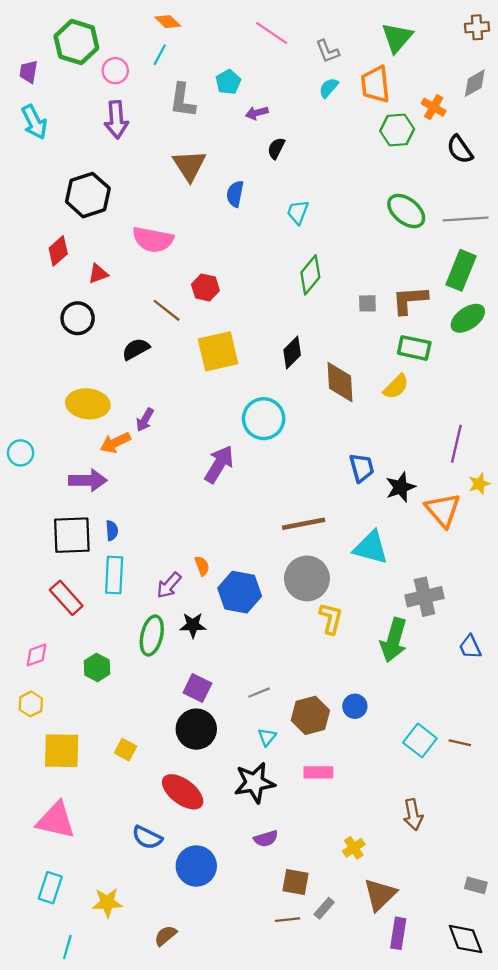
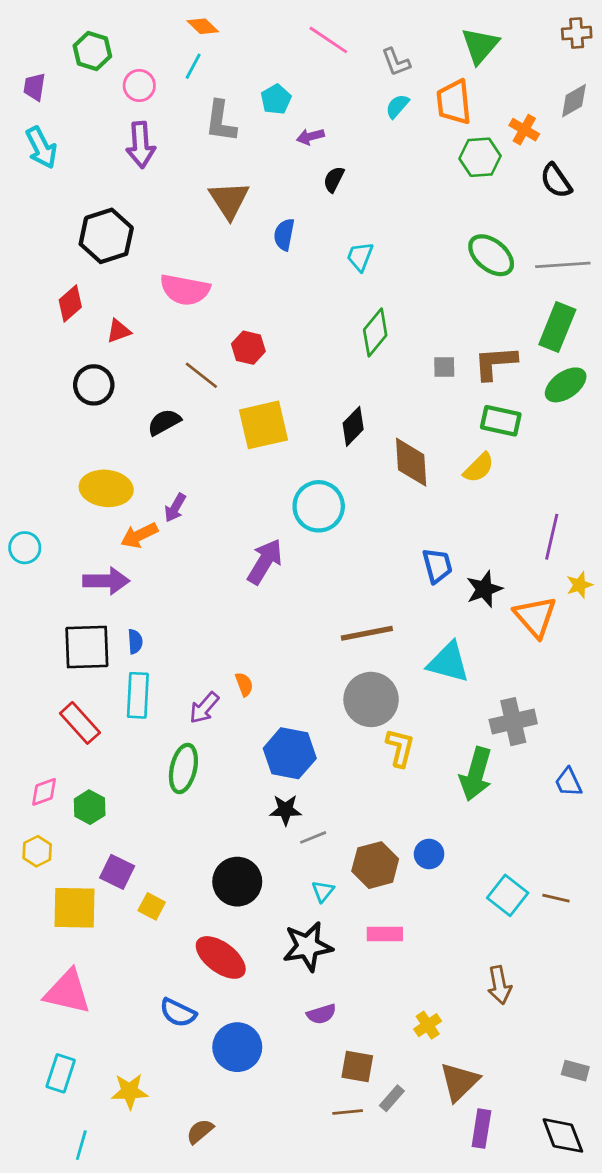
green hexagon: (76, 42) -> (92, 51), size x0.7
blue hexagon: (240, 592) -> (290, 753), moved
black star: (193, 625) -> (286, 810), moved
green hexagon: (97, 667) -> (90, 807), moved
purple square: (197, 688) -> (117, 872), moved

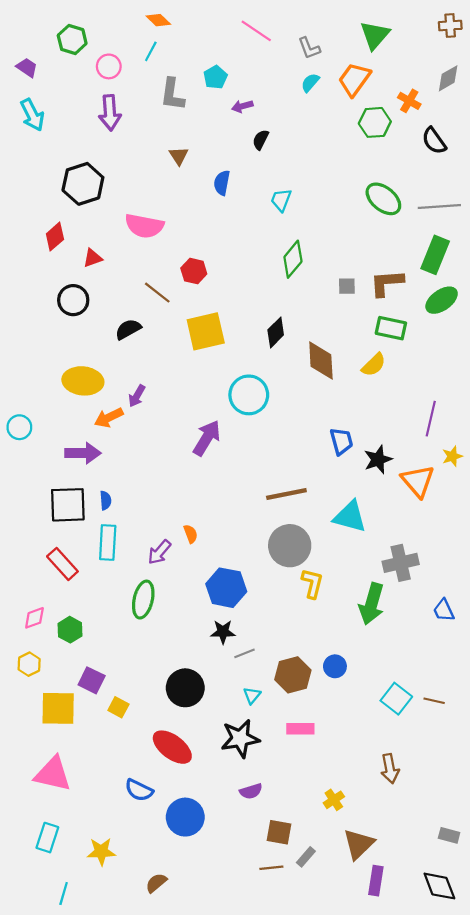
purple trapezoid: (34, 87) -> (27, 67), turned 115
orange trapezoid: (454, 102) -> (354, 79), turned 42
brown triangle: (229, 200) -> (179, 156), size x0.6

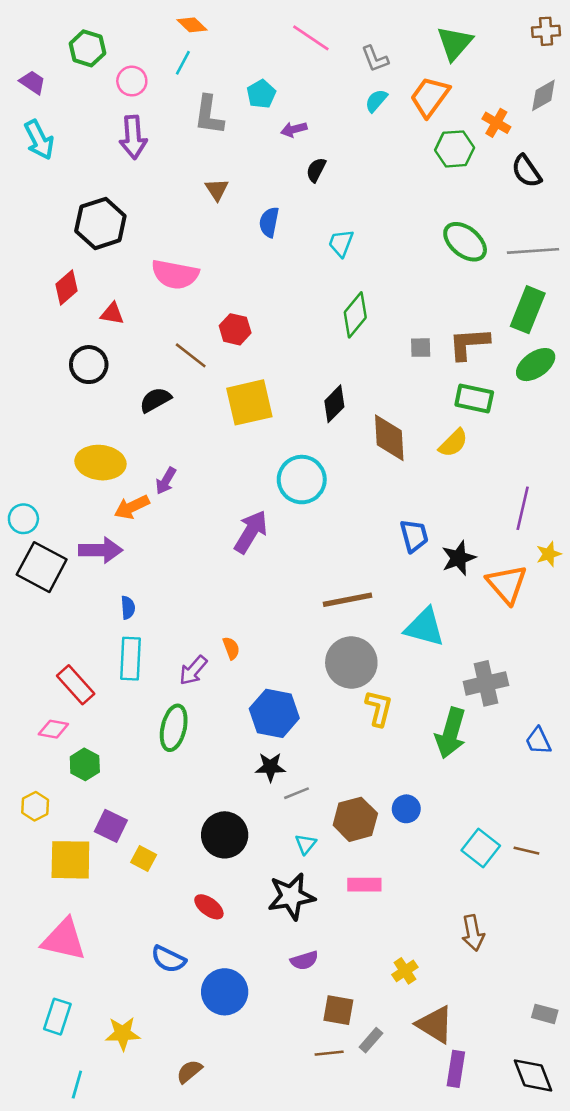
red triangle: (93, 258) -> (112, 314), turned 30
black square: (68, 505) -> (42, 567), moved, turned 30
pink diamond: (34, 618) -> (53, 729), moved, turned 30
red ellipse: (172, 747) -> (209, 907), size x0.6
brown triangle: (359, 844) -> (435, 1024), turned -44

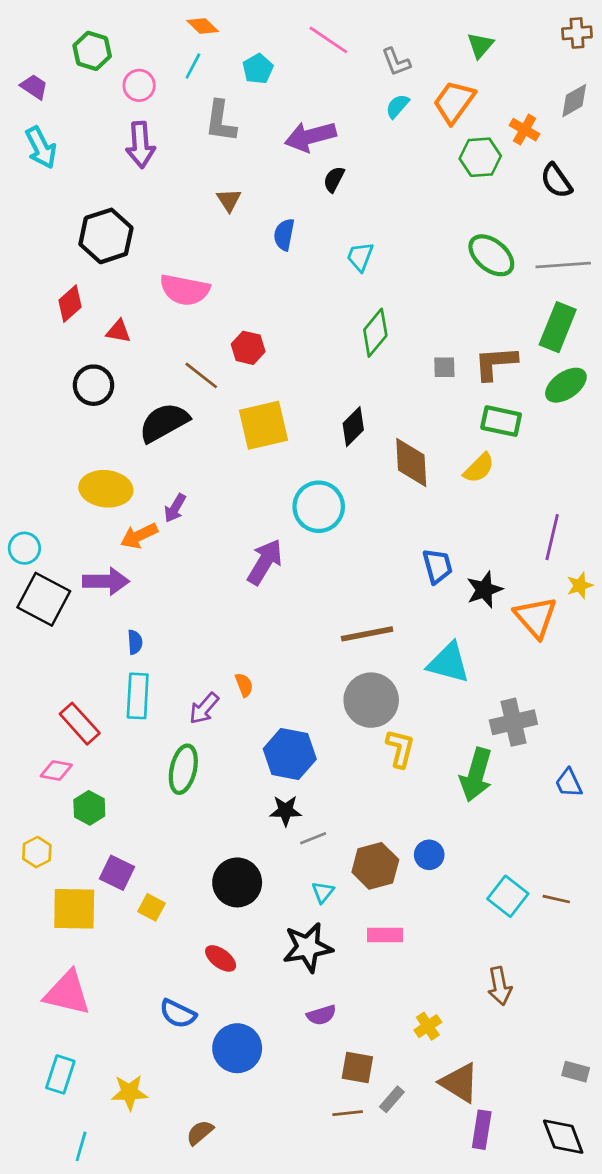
green triangle: (455, 43) -> (480, 45), size x0.7
cyan pentagon: (261, 94) -> (258, 69), moved
purple arrow: (294, 129) -> (310, 136), size x1.8
black semicircle: (155, 400) -> (164, 422), size x1.5

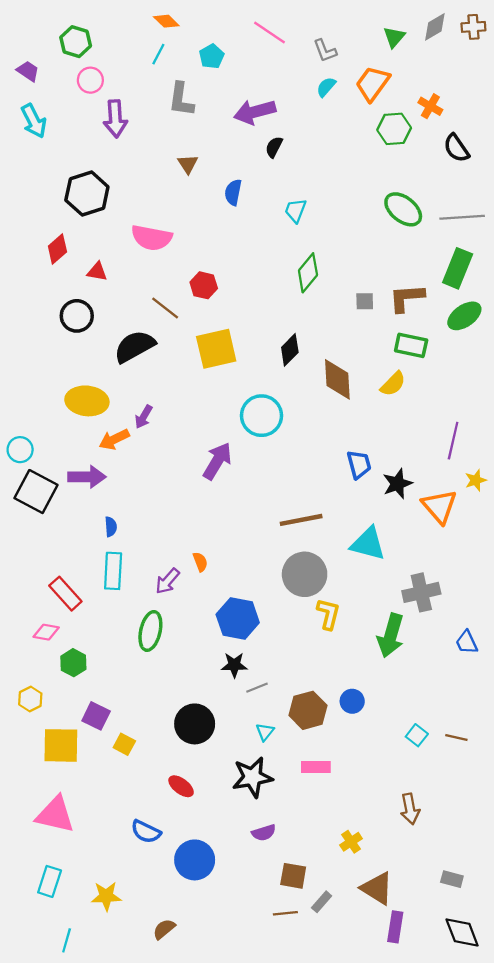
pink circle: (139, 85) -> (90, 80), moved
gray diamond: (574, 101) -> (435, 27), moved
cyan square: (508, 896) -> (417, 735), size x0.7
gray rectangle: (576, 1072) -> (452, 879), moved

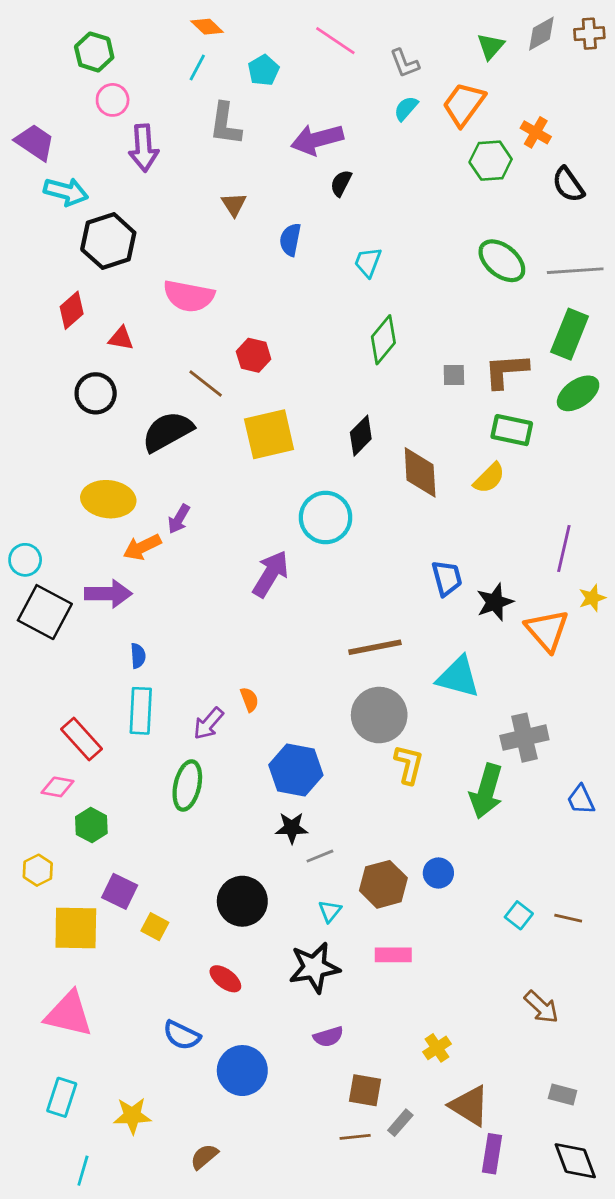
purple trapezoid: (28, 71) -> (35, 142), moved, size x1.4
cyan arrow: (34, 121) -> (66, 192), moved, turned -48
brown arrow: (410, 809) -> (541, 1007), moved, turned -36

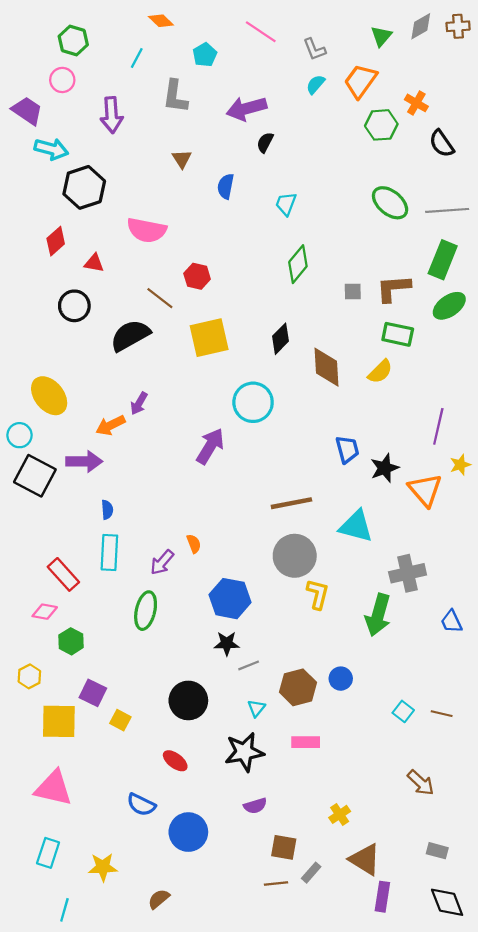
cyan line: (197, 67) -> (137, 58), moved
pink circle: (113, 100) -> (62, 80), moved
yellow ellipse: (108, 499) -> (49, 396), moved, turned 45

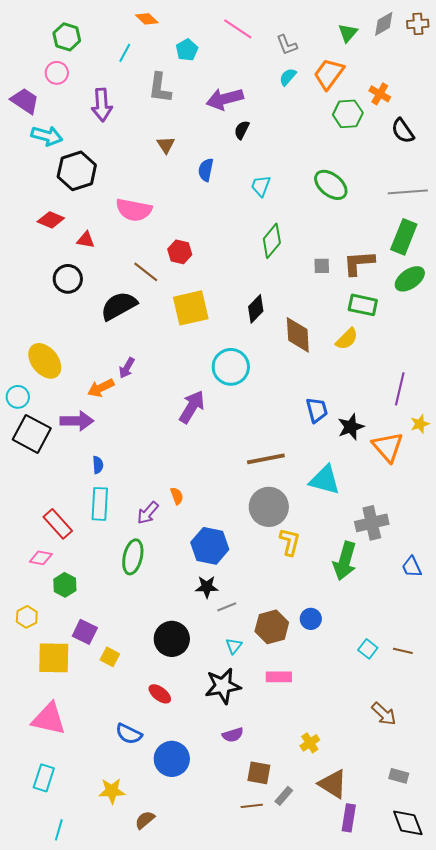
green ellipse: (390, 203) -> (331, 185), moved
red diamond: (56, 241) -> (51, 220), turned 64
yellow star: (103, 867) -> (112, 791), moved

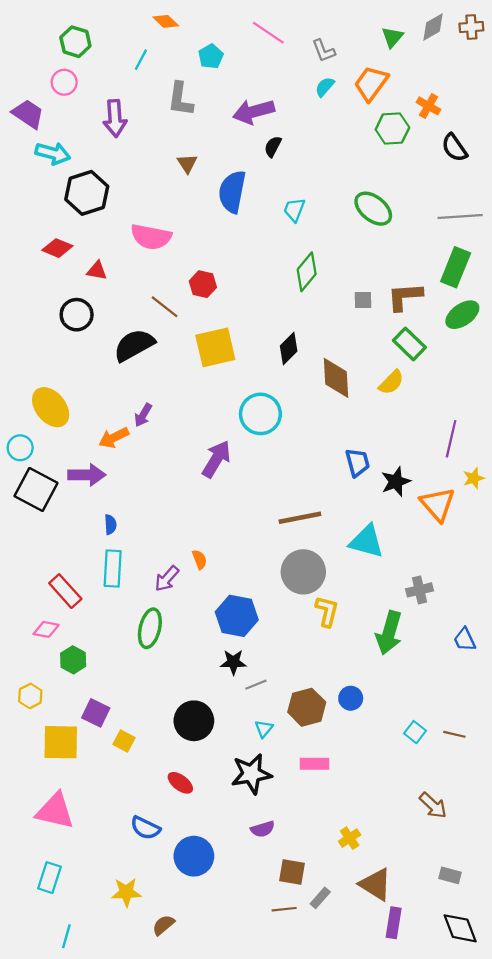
blue semicircle: (206, 170) -> (232, 192), size x1.6
green rectangle: (363, 305) -> (409, 344), turned 32
gray cross: (372, 523) -> (419, 590), size x0.7

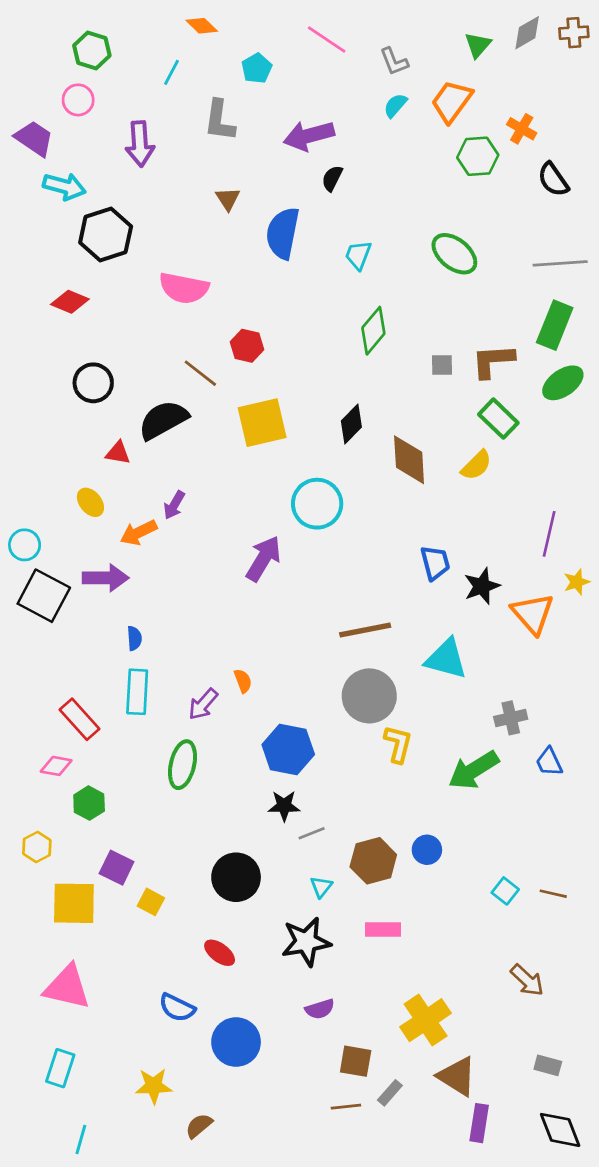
red triangle: (97, 271) -> (118, 453), moved
yellow ellipse: (51, 407) -> (90, 502), moved, size x0.6
green arrow: (389, 633) -> (474, 770), turned 42
blue trapezoid: (465, 640) -> (549, 762), moved
yellow cross: (350, 838) -> (426, 1020), size x1.8

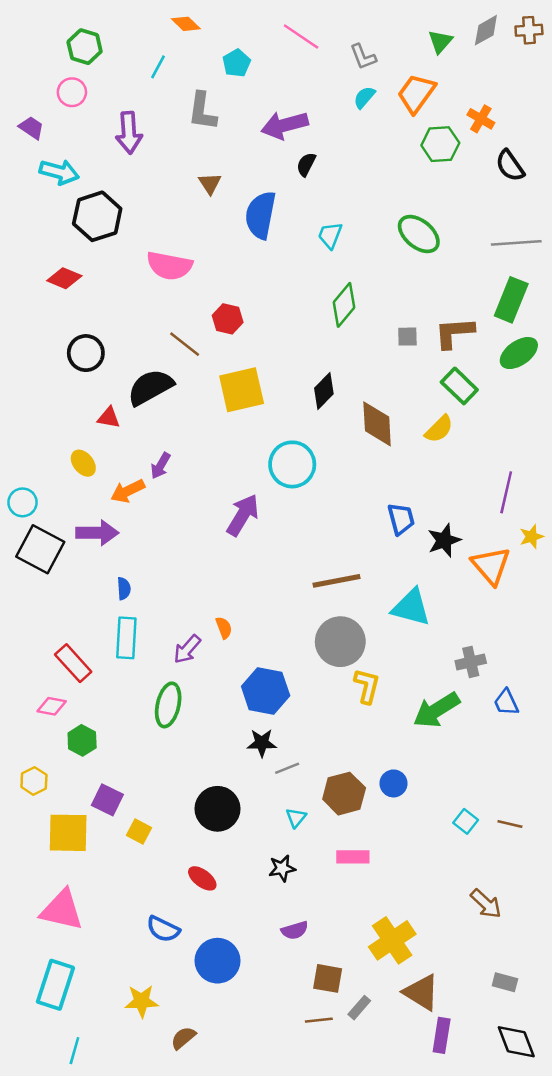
purple trapezoid: (34, 138) -> (31, 128), size x0.7
black star: (306, 942) -> (282, 868), size x0.6
cyan rectangle: (60, 1068) -> (55, 985), size x1.4

